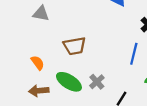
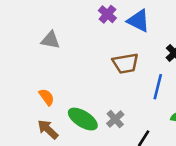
brown trapezoid: (75, 46) -> (126, 63), moved
brown arrow: (39, 91) -> (48, 129), turned 48

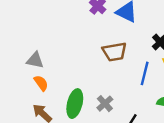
gray triangle: (50, 40) -> (35, 60), moved
green ellipse: (83, 119) -> (75, 104), turned 72

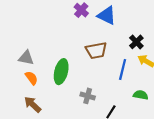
green ellipse: (75, 104) -> (61, 72), moved
gray cross: (105, 104) -> (88, 96), turned -32

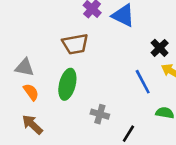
brown trapezoid: (96, 50) -> (75, 44), moved
blue line: (123, 69) -> (143, 82), turned -42

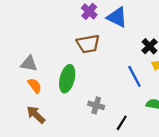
brown trapezoid: (75, 44) -> (88, 44), moved

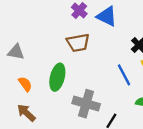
gray triangle: (29, 64) -> (16, 52), moved
gray cross: (96, 105) -> (86, 104), size x1.6

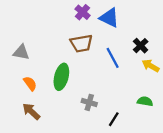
blue line: (124, 75) -> (113, 58), moved
gray cross: (86, 104) -> (89, 102), size x0.6

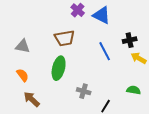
brown trapezoid: (81, 43) -> (65, 38), moved
black cross: (141, 46) -> (130, 40), turned 32
orange semicircle: (30, 84) -> (23, 75), moved

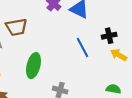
brown trapezoid: (65, 38) -> (16, 27), moved

